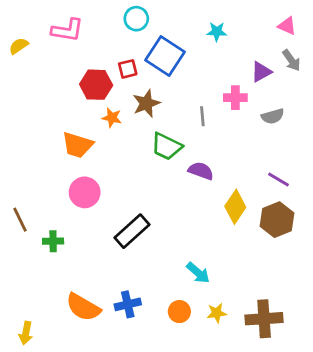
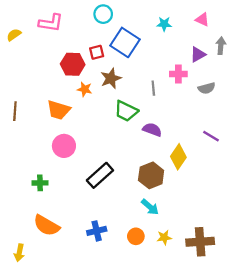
pink triangle: (287, 26) -> (202, 20), moved
gray arrow: (291, 60) -> (221, 46), turned -140
brown line: (20, 220) -> (15, 111), moved, turned 30
brown hexagon: (277, 220) -> (151, 175), moved
orange semicircle: (83, 307) -> (47, 225), moved

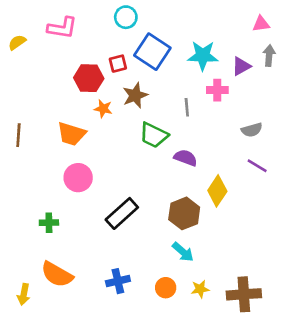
pink triangle: (202, 20) -> (261, 24), moved, turned -32
cyan star: (164, 24) -> (203, 56), moved, size x1.6
gray semicircle: (207, 88) -> (252, 130), moved
yellow arrow: (19, 253) -> (24, 294), moved

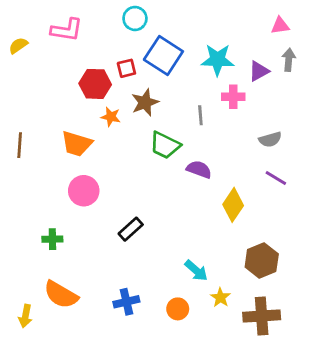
black rectangle: (122, 213) -> (131, 229), size x0.7
brown hexagon: (184, 213) -> (262, 260), moved
yellow star: (200, 289) -> (220, 297), moved, turned -30

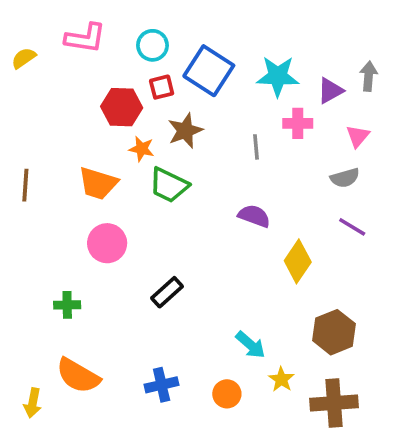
cyan circle: (135, 18) -> (152, 45), moved
pink triangle: (280, 26) -> (358, 136), moved, turned -42
green trapezoid: (165, 145) -> (169, 185), moved

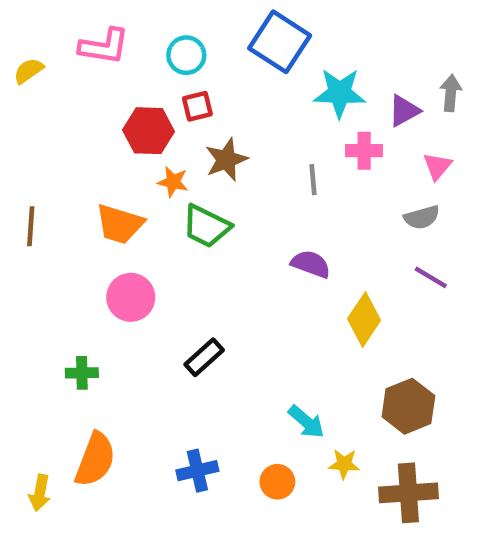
blue square: (209, 71) -> (280, 42), moved
orange semicircle: (78, 376) -> (95, 460), turned -99
yellow star: (281, 379) -> (344, 464), turned -30

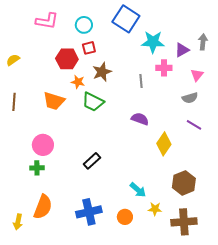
yellow semicircle: (29, 71) -> (13, 60), moved
pink circle: (131, 297) -> (43, 145), moved
blue cross: (197, 471) -> (89, 212), size x1.4

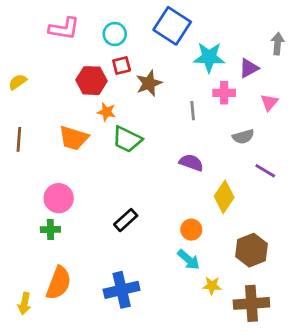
gray arrow: (203, 42) -> (277, 44), moved
brown star: (102, 72) -> (149, 83), moved
gray semicircle: (190, 98) -> (243, 137), moved
orange circle: (125, 217) -> (191, 230), moved

